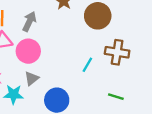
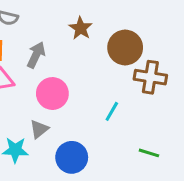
pink circle: (28, 51) -> (52, 94), moved
brown cross: (117, 52) -> (150, 77), moved

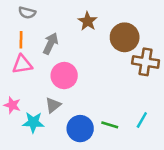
cyan line: (112, 111) -> (142, 120), moved
green line: (149, 153) -> (110, 125), moved

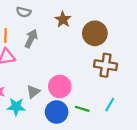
gray semicircle: (27, 13) -> (24, 12), moved
brown cross: (146, 62) -> (106, 65), moved
pink circle: (64, 76) -> (60, 86), moved

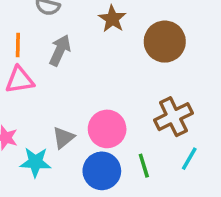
brown cross: (106, 65) -> (173, 117), moved, turned -35
green line: (82, 109) -> (144, 166), turned 56

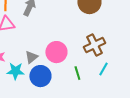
blue circle: (102, 171) -> (40, 76), moved

